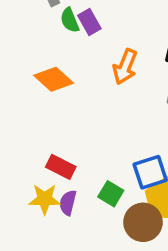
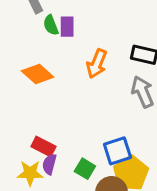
purple rectangle: (89, 22) -> (67, 27), turned 30
purple semicircle: (68, 203) -> (49, 164), moved

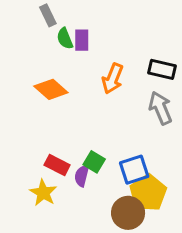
purple semicircle: (49, 164) -> (82, 176), moved
green square: (85, 169) -> (94, 162), moved
yellow star: (30, 173) -> (43, 193), turned 30

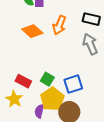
orange diamond: (51, 89) -> (32, 31), moved
purple semicircle: (82, 176) -> (39, 111), moved
yellow pentagon: (148, 193) -> (52, 99), moved

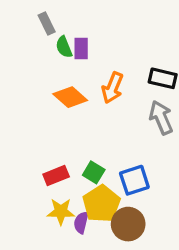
red rectangle: (23, 81) -> (56, 175), turned -49
yellow star: (14, 99) -> (61, 212), moved, turned -30

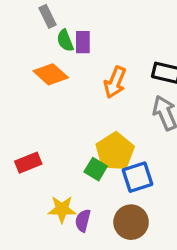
orange diamond: (70, 97) -> (51, 74), moved
red rectangle: (56, 175) -> (28, 163), moved
yellow pentagon: (102, 204) -> (115, 151), moved

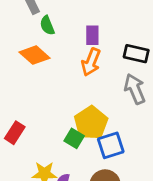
purple rectangle: (83, 42) -> (92, 35), moved
red rectangle: (28, 163) -> (15, 133), turned -35

